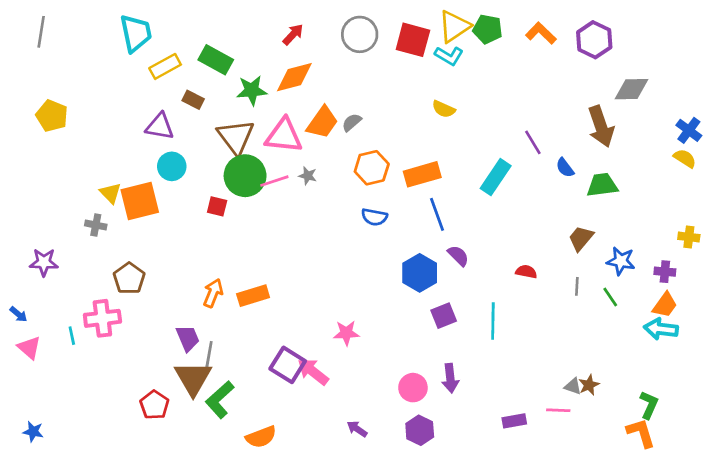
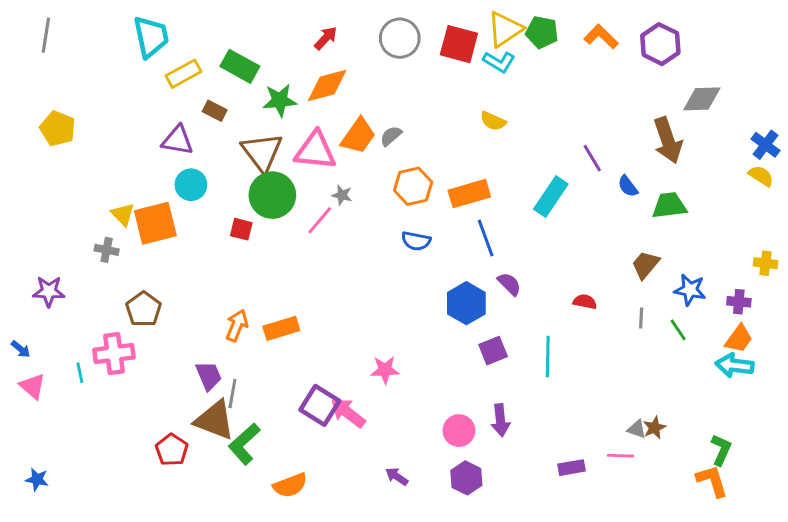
pink line: (274, 181) -> (320, 220), moved, turned -32
brown triangle: (193, 378) -> (215, 420), turned -39

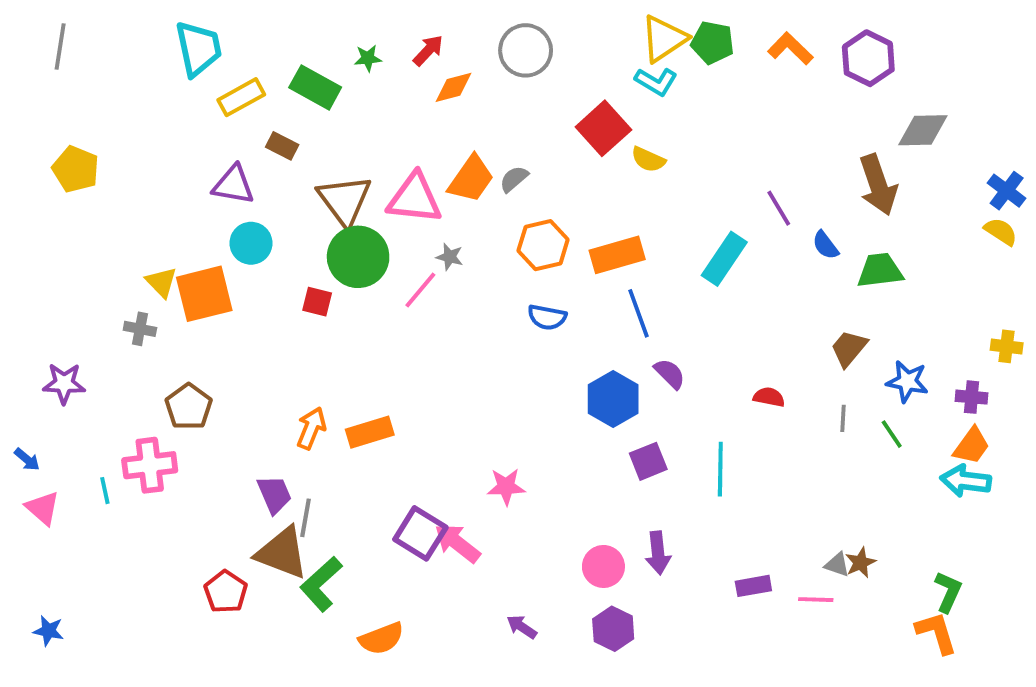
red square: (459, 44) -> (603, 128), moved, turned 33
orange diamond: (327, 86) -> (454, 87), moved, size x0.7
green star: (280, 100) -> (368, 58), moved, size x0.6
purple rectangle: (572, 468) -> (753, 586), moved

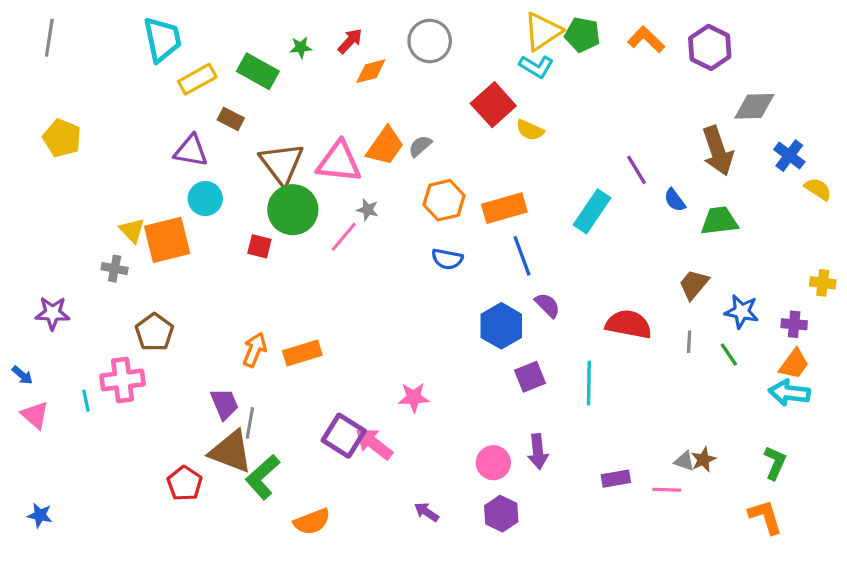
blue cross: (1007, 191) -> (789, 156), moved
red semicircle: (769, 397) -> (629, 324), size x1.8
green L-shape: (948, 592) -> (775, 463), moved

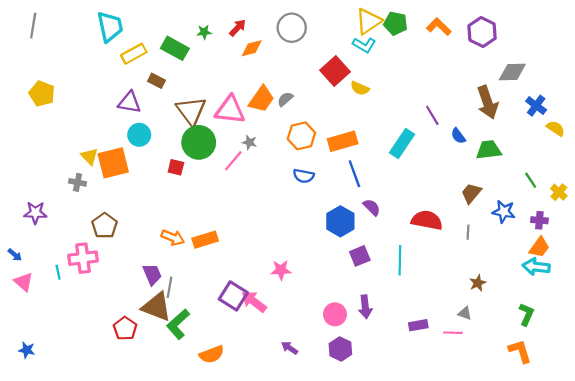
yellow cross: (823, 283) -> (559, 192), turned 35
orange arrow: (255, 350) -> (173, 238), turned 90
green line: (729, 355) -> (531, 180), moved
brown star: (703, 460) -> (478, 283), moved

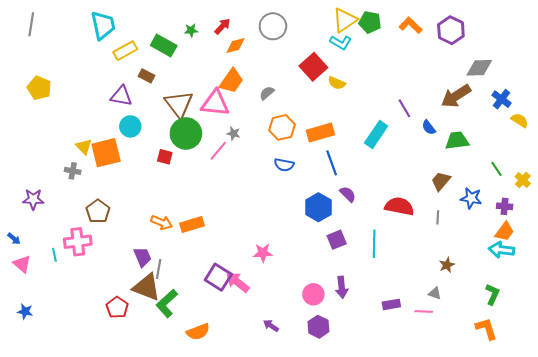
orange trapezoid: (261, 99) -> (231, 81), moved
brown arrow: (487, 102) -> (456, 96), turned 76
blue star: (27, 350) -> (25, 311), moved

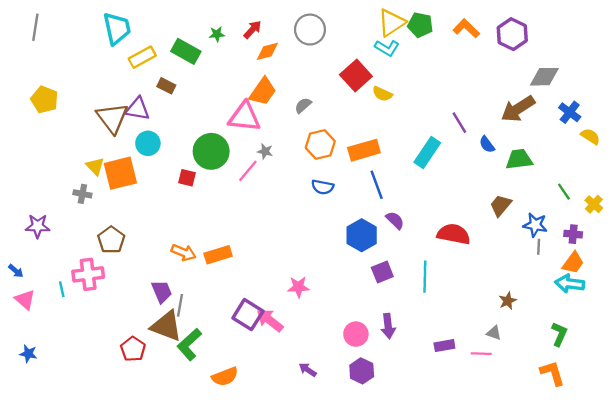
brown triangle: (179, 104) -> (112, 118), moved
gray line: (438, 217) -> (539, 247), moved

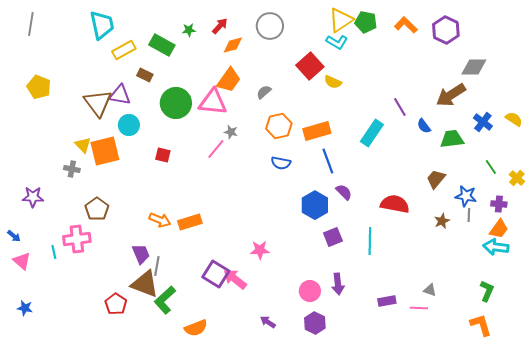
blue cross: (570, 112) -> (483, 122), moved
green circle: (211, 151) -> (176, 103), moved
brown star: (508, 301) -> (442, 221), moved

